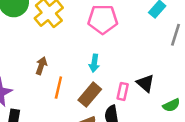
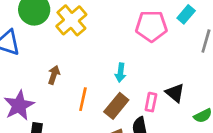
pink pentagon: (103, 19) -> (151, 26), moved
brown arrow: (41, 66) -> (54, 75), moved

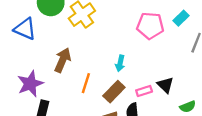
brown arrow: (54, 75) -> (63, 60), size x1.5
pink rectangle: (151, 102) -> (144, 91), turned 56

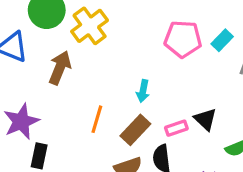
cyan rectangle: (181, 18) -> (222, 40), moved
brown arrow: (63, 60) -> (60, 68), moved

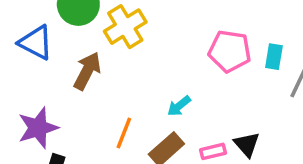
cyan rectangle: (222, 40) -> (274, 57), turned -40
cyan arrow: (143, 91) -> (179, 106), turned 35

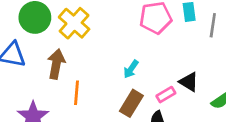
orange line: (124, 133) -> (76, 93), moved

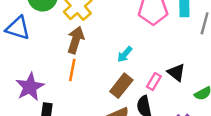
brown arrow: (56, 64) -> (76, 40), moved
pink rectangle: (166, 95) -> (154, 82), turned -36

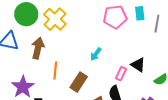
brown arrow: (76, 40) -> (38, 48), moved
brown rectangle: (121, 86) -> (79, 82), moved

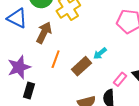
brown rectangle: (79, 82) -> (81, 66), moved

